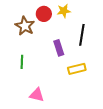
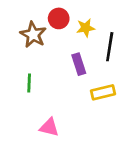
yellow star: (64, 11) -> (86, 28), moved

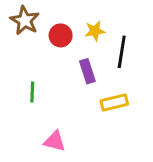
red circle: (59, 18) -> (61, 35), moved
brown star: (33, 35) -> (25, 21), moved

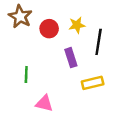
pink triangle: (55, 141) -> (44, 103), moved

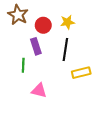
black line: (99, 42) -> (65, 49), moved
purple rectangle: (71, 58) -> (36, 46), moved

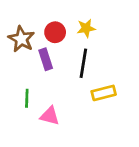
brown star: (18, 15) -> (21, 39), moved
green line: (23, 65) -> (27, 98), moved

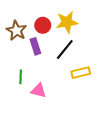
yellow star: (86, 28) -> (67, 22), size x1.5
black line: (83, 63) -> (65, 50), turned 30

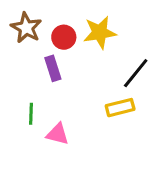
brown star: (16, 31) -> (26, 28), moved
black line: (65, 50) -> (136, 73), moved

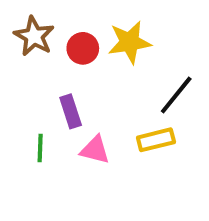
purple rectangle: (53, 68) -> (71, 111), moved
pink triangle: (58, 134) -> (95, 150), moved

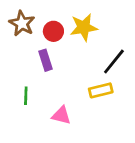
purple rectangle: (71, 111) -> (46, 60), moved
pink triangle: (95, 150) -> (61, 115), moved

